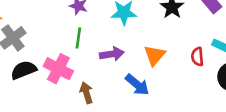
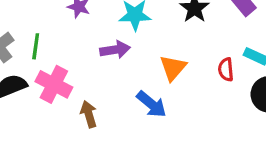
green line: (78, 38) -> (36, 46), moved
purple arrow: (112, 54) -> (115, 50), moved

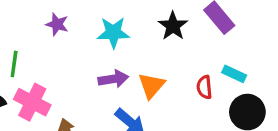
purple arrow: (115, 50) -> (113, 79), moved

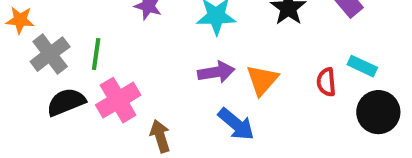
pink cross: (32, 102) -> (118, 100), turned 32

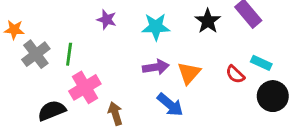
red semicircle: (326, 82) -> (235, 74), turned -42
black semicircle: (66, 102) -> (52, 111), moved

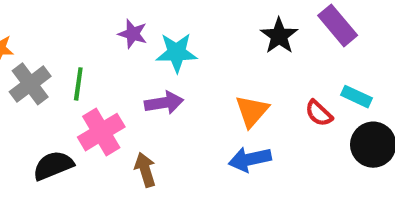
cyan star: (156, 27) -> (177, 53), moved
purple arrow: (156, 67) -> (164, 103), moved
blue arrow: (170, 105) -> (250, 159), moved, turned 128

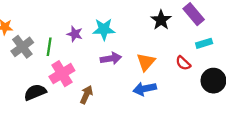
purple star: (133, 34) -> (75, 34), moved
cyan rectangle: (356, 97) -> (204, 43), moved, turned -42
purple arrow: (164, 103) -> (111, 58), moved
brown arrow: (145, 170) -> (86, 95), turned 42

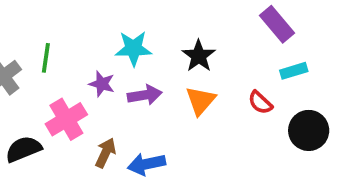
black star: (161, 20) -> (199, 56), moved
purple star: (75, 34) -> (102, 84), moved
green line: (49, 47) -> (46, 58), moved
blue arrow: (145, 89) -> (147, 164), moved

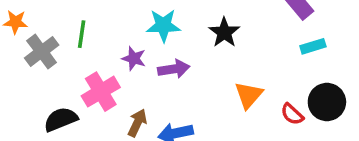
orange triangle: (201, 101) -> (249, 95), moved
red semicircle: (260, 103) -> (292, 114), moved

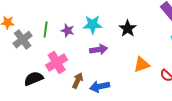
purple star: (134, 58) -> (68, 31), moved
orange triangle: (249, 95) -> (142, 65), turned 30

